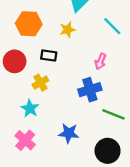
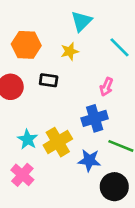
yellow cross: (40, 83) -> (58, 142), moved, size x1.5
blue star: (69, 133) -> (89, 160), moved

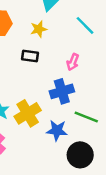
black rectangle: (49, 80) -> (30, 56), moved

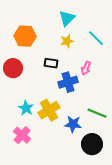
yellow star: (39, 29) -> (67, 41), moved
blue cross: (62, 91) -> (68, 82), moved

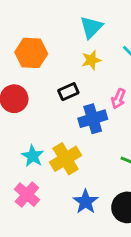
black rectangle: (51, 63) -> (68, 92), turned -32
blue star: (73, 124) -> (86, 202), moved, turned 30

